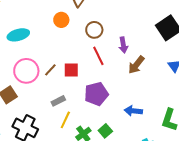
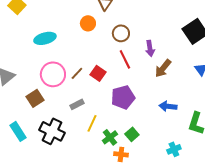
red square: (71, 70) -> (98, 73), turned 35
gray rectangle: (58, 101) -> (77, 104), moved
blue arrow: (133, 111) -> (168, 106), moved

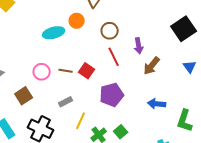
cyan ellipse: (45, 38) -> (54, 33), moved
brown line: (77, 73) -> (66, 71), turned 56
pink circle: (53, 74) -> (42, 72), size x0.7

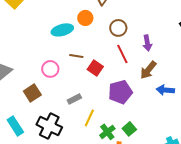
brown arrow: (152, 66) -> (148, 70), moved
brown line: (66, 71) -> (76, 56), moved
blue arrow: (157, 104) -> (165, 90), moved

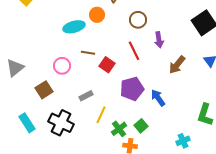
brown circle: (118, 28) -> (138, 20), moved
brown arrow: (148, 70) -> (177, 65), moved
blue arrow: (165, 90) -> (158, 98), moved, turned 48

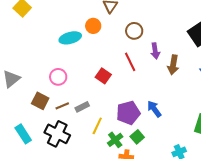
brown line: (88, 53) -> (62, 106), moved, turned -32
brown arrow: (177, 65) -> (173, 65), moved, turned -30
purple pentagon: (132, 89) -> (128, 113), moved
brown square: (44, 90) -> (40, 101), turned -30

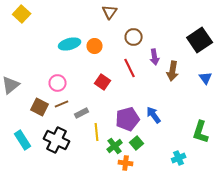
orange circle: (93, 26) -> (95, 46), moved
brown line: (62, 106) -> (62, 104), moved
yellow line: (97, 126) -> (97, 132), turned -30

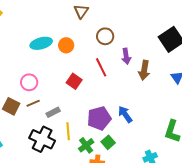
black cross: (57, 140) -> (42, 139), moved

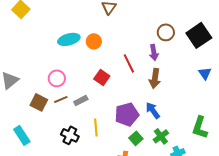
brown circle: (105, 36) -> (166, 32), moved
brown arrow: (144, 70) -> (155, 78), moved
gray rectangle: (53, 112) -> (81, 100), moved
black cross: (42, 139) -> (70, 135), size x0.7
green cross: (86, 145) -> (161, 136), moved

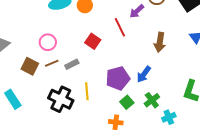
purple arrow: (154, 52) -> (137, 11), moved, turned 56
brown arrow: (155, 78) -> (160, 42), moved
blue arrow: (153, 110) -> (144, 74), turned -108
black cross: (70, 135) -> (61, 99), size x1.4

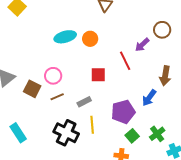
red square: (93, 41) -> (98, 75), turned -35
gray rectangle: (72, 64) -> (84, 102), moved
brown square: (30, 66) -> (32, 89), moved
blue arrow: (144, 74) -> (149, 98), moved

